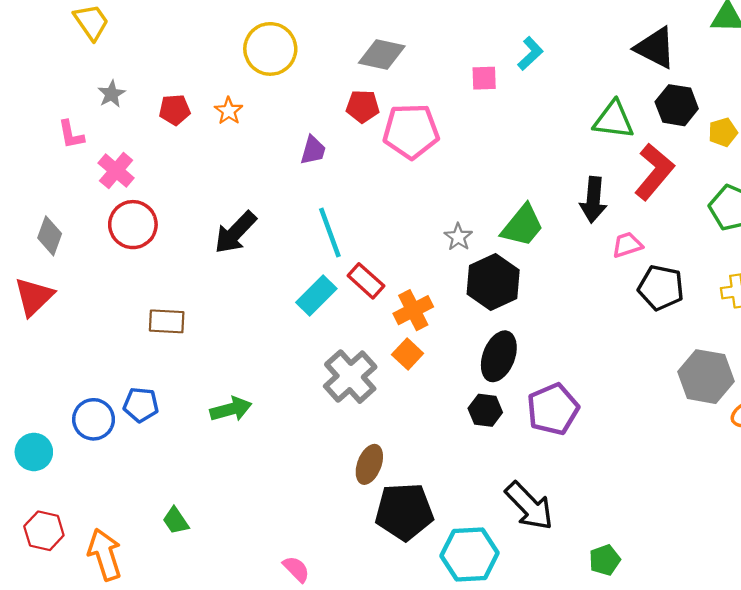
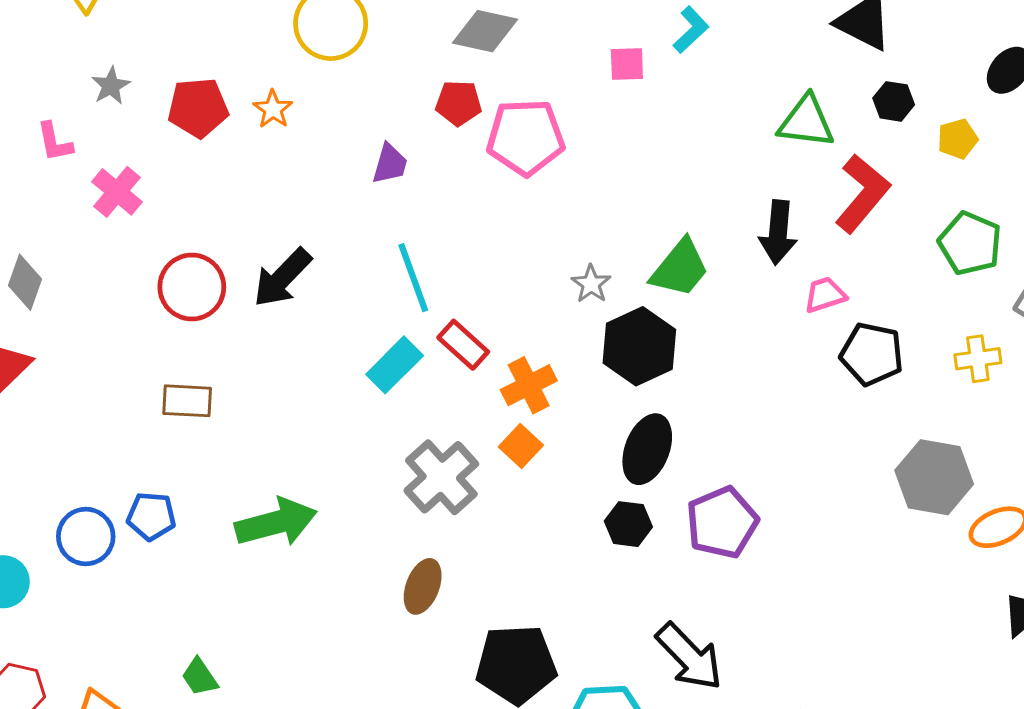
black hexagon: (677, 105) -> (894, 101), size x0.7
red pentagon: (175, 110) -> (198, 108), size x1.4
red circle: (133, 225) -> (192, 287), moved
green arrow: (231, 409) -> (276, 522), size x1.4
brown ellipse: (369, 464) -> (423, 586), moved

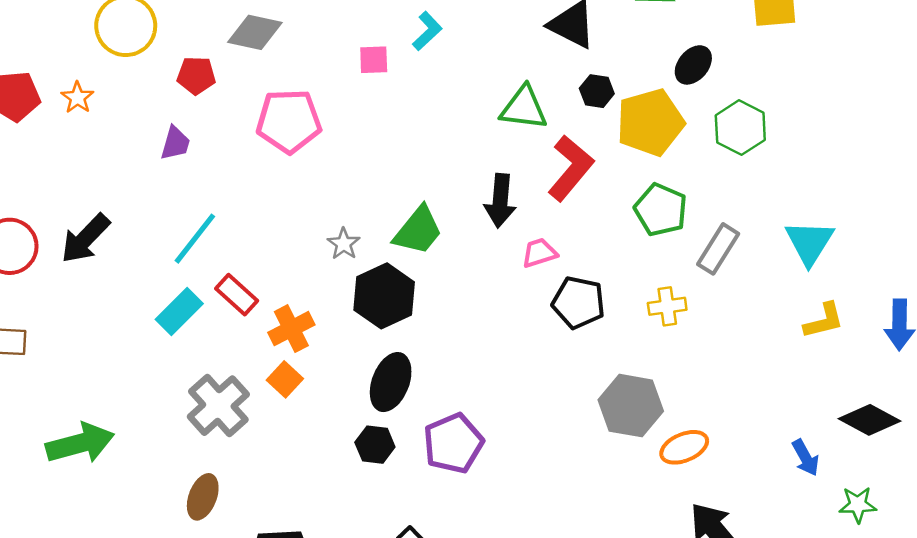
red pentagon: (458, 103) -> (196, 75), moved
yellow pentagon: (958, 139) -> (650, 122), size x2.0
cyan line: (413, 278) -> (195, 239), turned 58

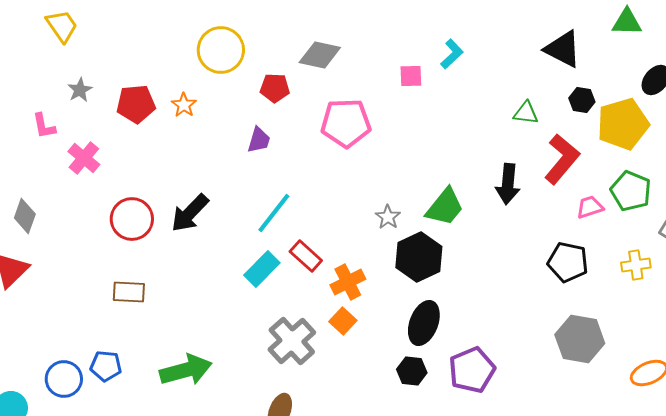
green triangle: (524, 108) -> (526, 113), size x0.7
pink trapezoid: (539, 253) -> (590, 207), moved
gray hexagon: (631, 406) -> (580, 339), moved

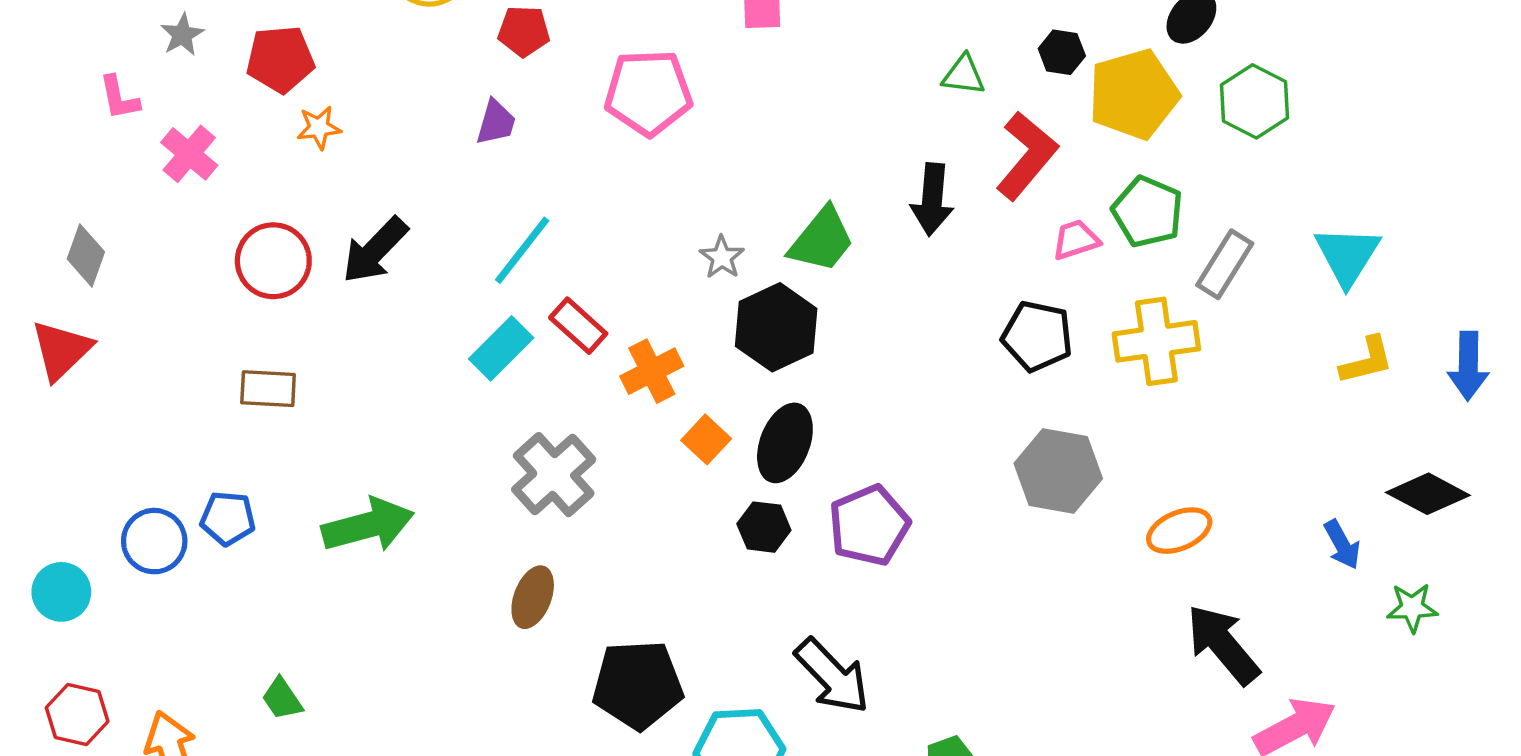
orange star: (184, 105) -> (319, 128), moved, turned 30
yellow cross: (636, 265) -> (1156, 341), size x1.6
orange square: (343, 321) -> (706, 439), moved

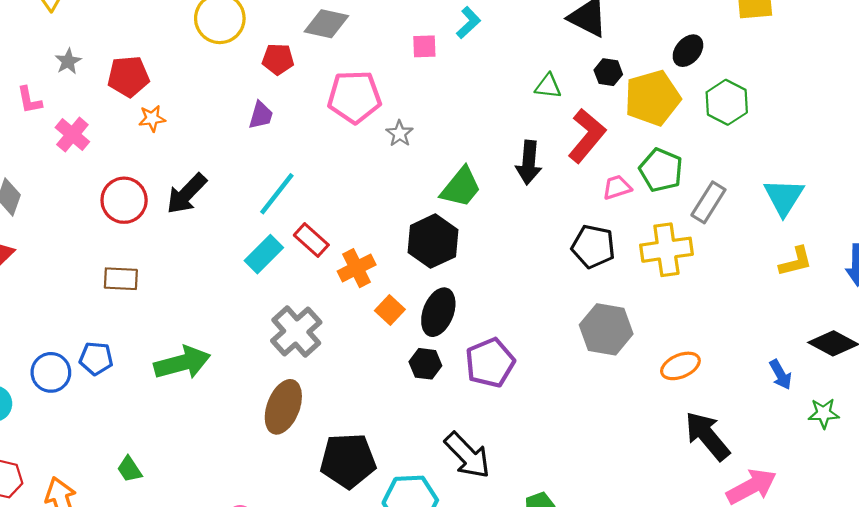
gray star: (722, 257) -> (400, 133), moved
brown ellipse: (533, 597) -> (283, 407), size x1.4

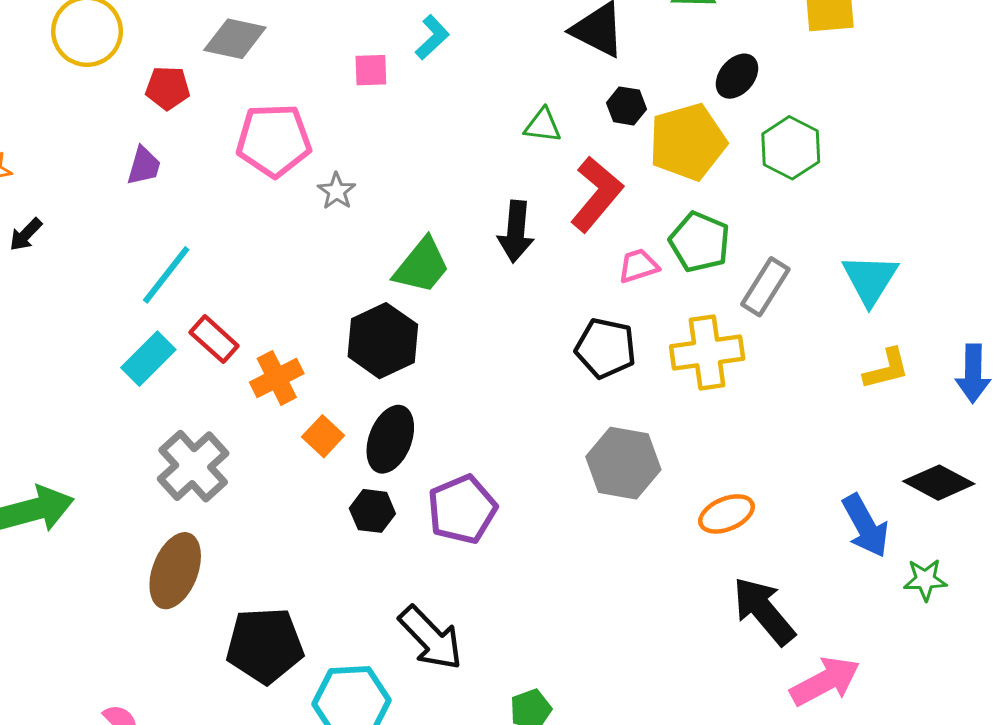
black arrow: (186, 194) -> (26, 234), moved, size x0.6
blue arrow: (781, 375) -> (865, 526), size x1.5

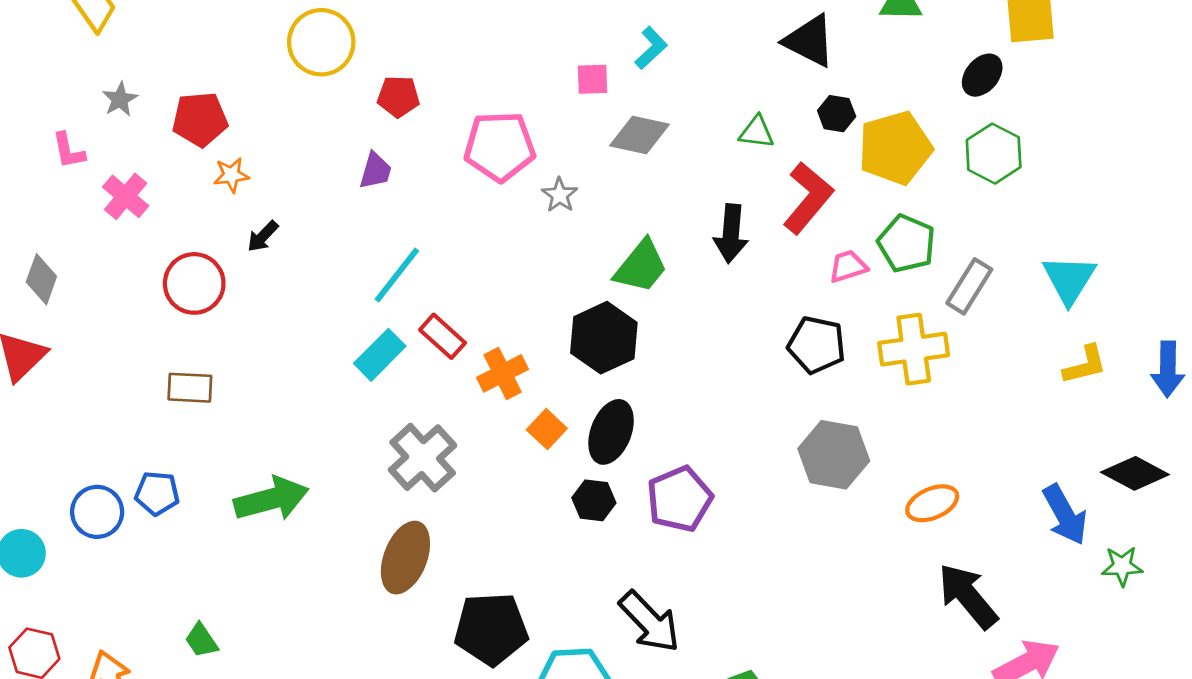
gray diamond: (235, 39) -> (640, 135), moved
black ellipse: (737, 76) -> (982, 75), moved

